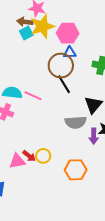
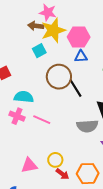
cyan square: (26, 33) -> (39, 51), moved
brown circle: (61, 66) -> (59, 77), moved
pink line: (33, 96) -> (42, 120), moved
red arrow: (29, 156) -> (62, 174), moved

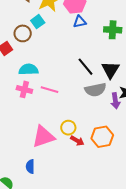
brown circle: (59, 77) -> (23, 33), moved, size x0.7
black line: (75, 88) -> (86, 67), moved
pink triangle: (29, 165) -> (43, 137), size x1.4

